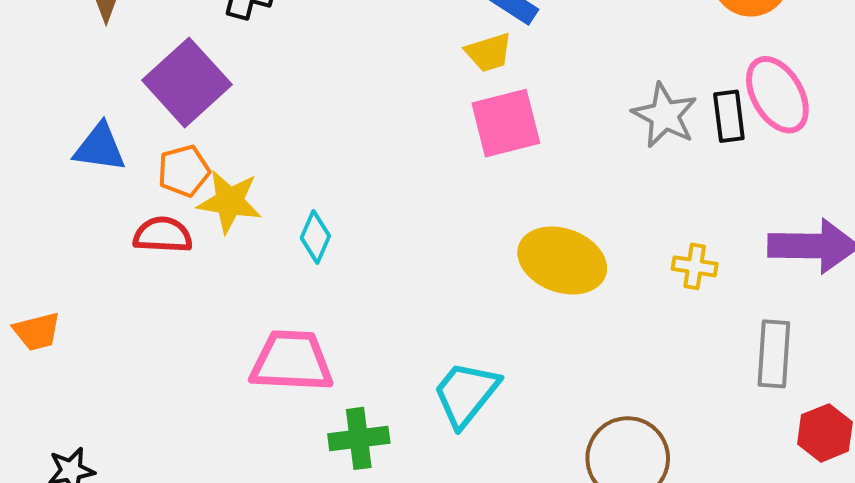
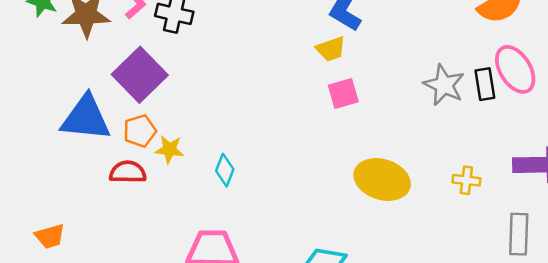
pink square: (506, 123) -> (343, 93), size x0.7
blue triangle: (100, 148) -> (86, 118), size x1.5
yellow star: (229, 202) -> (169, 149), size x0.7

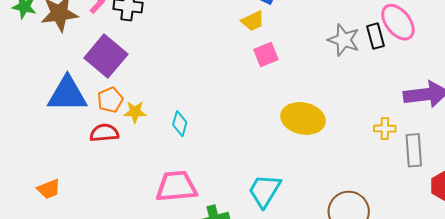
yellow cross: (466, 180) -> (385, 129), moved

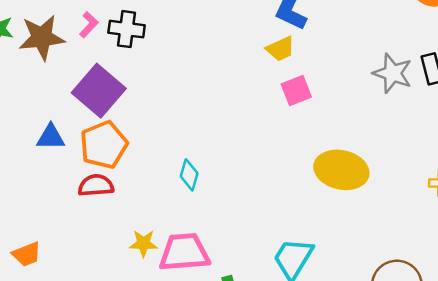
blue triangle: (67, 94) -> (51, 137), size x0.6
orange pentagon: (110, 100) -> (104, 145), size x1.5
yellow star: (135, 112) -> (143, 243), moved

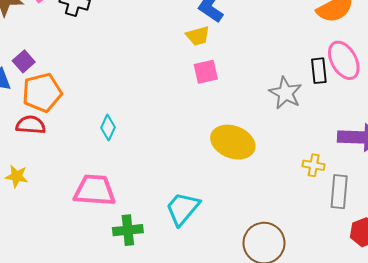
gray star: (393, 73) -> (286, 93), moved
purple square: (99, 91) -> (24, 61), moved, size x0.5
yellow star: (143, 243) -> (17, 176), moved

